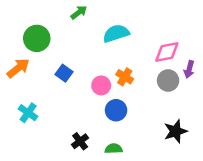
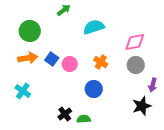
orange arrow: (18, 68) -> (28, 58), moved, turned 30
purple arrow: (189, 69) -> (153, 85), moved
pink circle: (101, 85) -> (70, 64), moved
green semicircle: (114, 149) -> (84, 119), moved

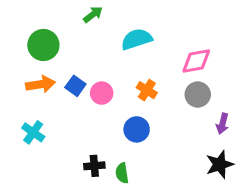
black star: (142, 106) -> (220, 164), moved
black cross: (65, 114) -> (94, 166), turned 32
green semicircle: (84, 119) -> (122, 173), turned -96

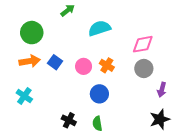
pink circle: (102, 93) -> (84, 66), moved
black cross: (94, 166) -> (69, 120), turned 32
green semicircle: (122, 173) -> (97, 123), moved

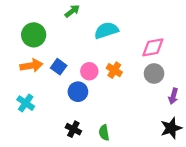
blue circle: (99, 94) -> (78, 92), moved

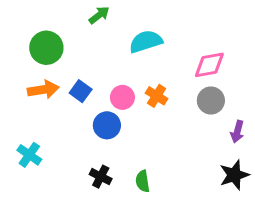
cyan cross: (26, 103) -> (29, 155), moved

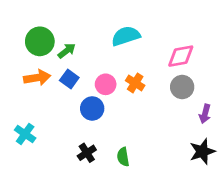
green arrow: (99, 15) -> (67, 51), moved
black cross: (101, 177) -> (87, 153), turned 30

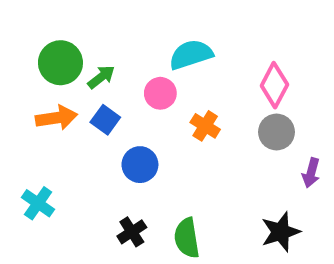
pink diamond: (181, 56) -> (274, 85), turned -52
pink circle: (106, 84) -> (160, 93), moved
black star: (202, 151) -> (281, 232), moved
green semicircle: (123, 157) -> (187, 238), size x1.4

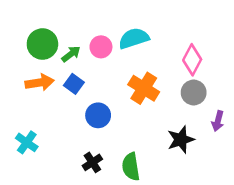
pink circle: (160, 93) -> (101, 47), moved
orange cross: (205, 126) -> (144, 88), size x1.5
black star: (281, 232) -> (181, 140), moved

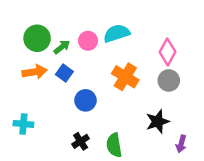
purple arrow: (218, 121) -> (181, 144), moved
cyan cross: (27, 142) -> (23, 124), turned -30

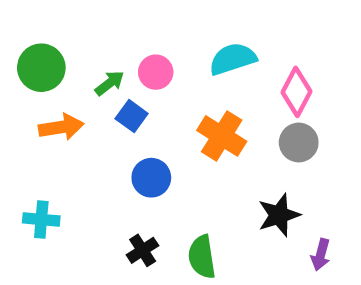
cyan semicircle: (117, 33) -> (233, 59), moved
green circle: (37, 38) -> (41, 68), moved
blue square: (64, 73) -> (132, 116), moved

